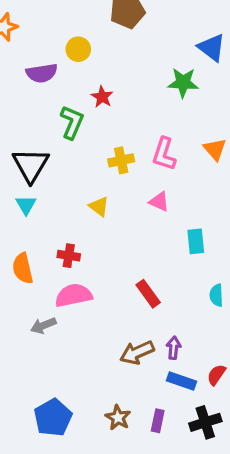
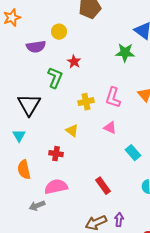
cyan triangle: (26, 205) -> (19, 136), moved
cyan rectangle: (196, 241) -> (133, 153), turned -35
red cross: (69, 256) -> (56, 154), moved

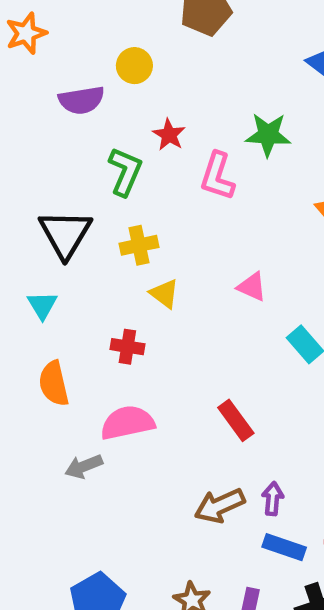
green star: (125, 53) -> (268, 135), moved
pink L-shape: (113, 98) -> (217, 176), moved
yellow cross: (86, 102) -> (139, 245), moved

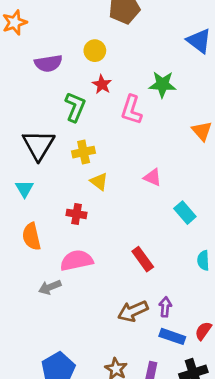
yellow circle: (134, 66) -> (95, 51), moved

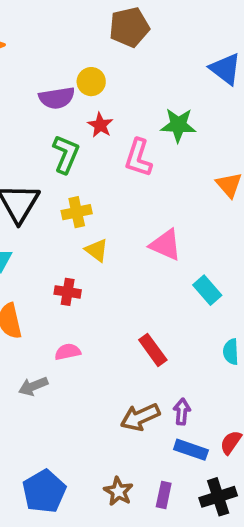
purple semicircle: (48, 63) -> (57, 98), moved
pink triangle: (153, 177) -> (166, 245), size x1.4
pink semicircle: (77, 260) -> (68, 352), size x0.6

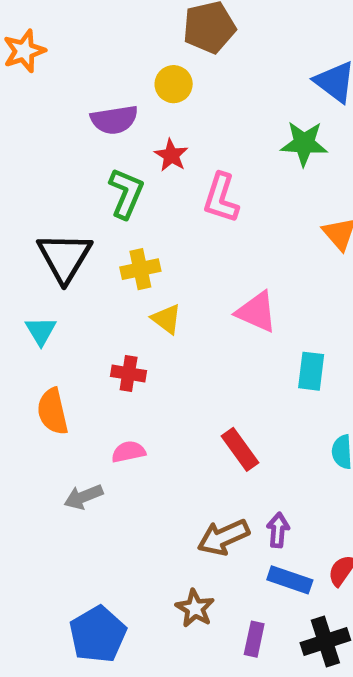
yellow circle: (91, 82) -> (174, 84), moved
green star: (178, 125) -> (304, 143), moved
cyan rectangle: (207, 290) -> (311, 371), turned 48
brown star: (118, 491) -> (195, 608), moved

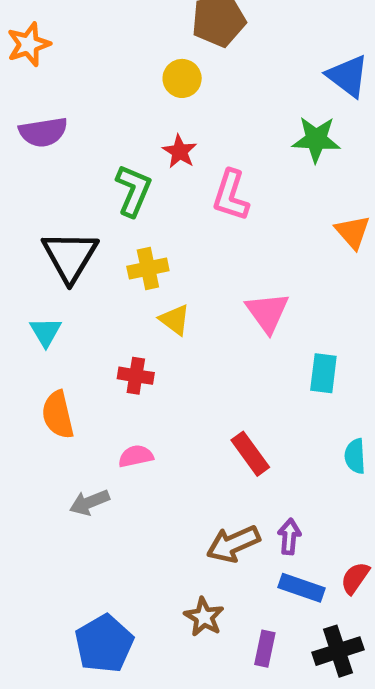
purple semicircle: (114, 120) -> (43, 132), moved
pink triangle: (257, 312) -> (267, 312), turned 30

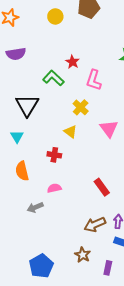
yellow circle: (182, 78) -> (55, 16), moved
green L-shape: (133, 191) -> (53, 78), turned -70
yellow cross: (148, 269) -> (81, 107), moved, turned -35

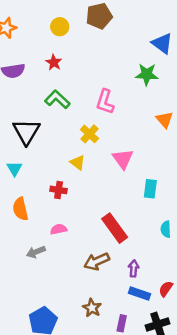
red star: (73, 62) -> (54, 62), moved
red rectangle: (102, 187) -> (115, 228), size x1.4
brown arrow: (95, 225) -> (97, 261), moved

